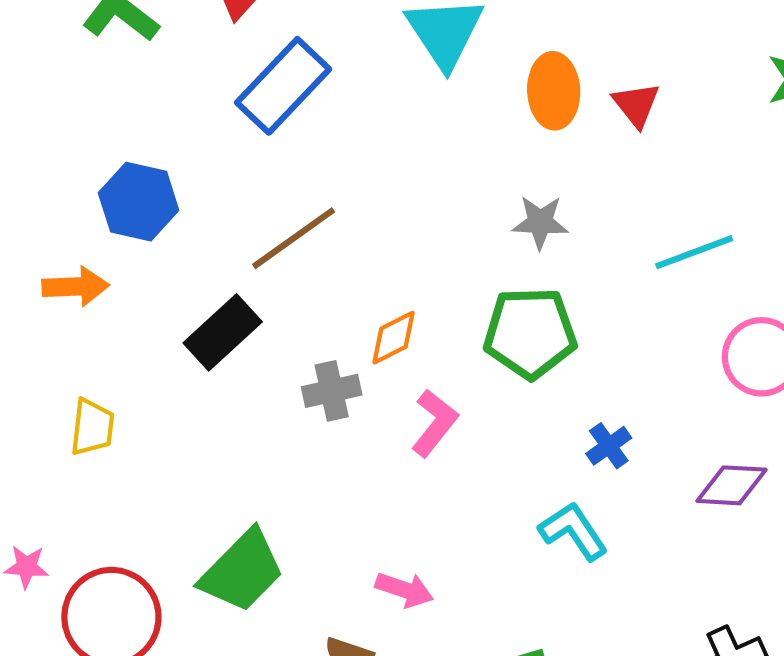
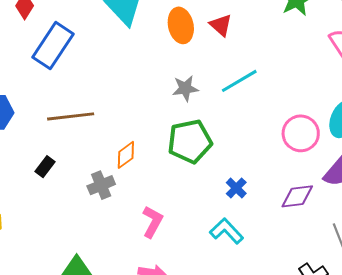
brown line: (294, 238) -> (71, 116), turned 39
cyan line: (694, 252) -> (239, 81), moved
black rectangle: (223, 332) -> (45, 167), size x0.6
pink L-shape: (434, 423) -> (152, 222), moved

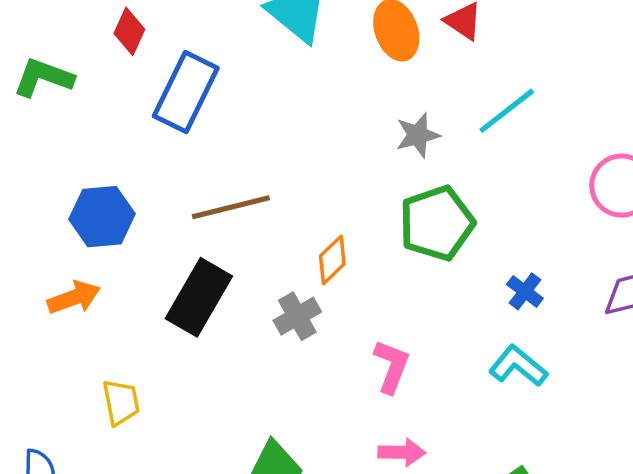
black rectangle: (45, 167) -> (199, 297), size x2.0

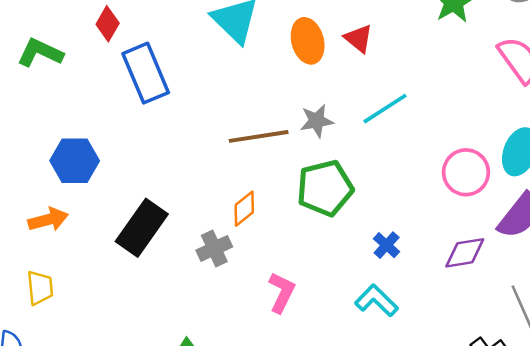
blue rectangle: (186, 92) -> (146, 73), turned -54
brown line: (231, 207) -> (259, 136), moved
yellow trapezoid: (121, 402) -> (40, 288), moved

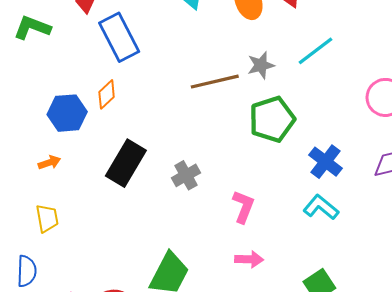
orange diamond: (244, 209) -> (107, 94), moved
orange arrow: (48, 220) -> (49, 162), size x0.7
blue cross: (387, 245) -> (326, 162), size x1.5

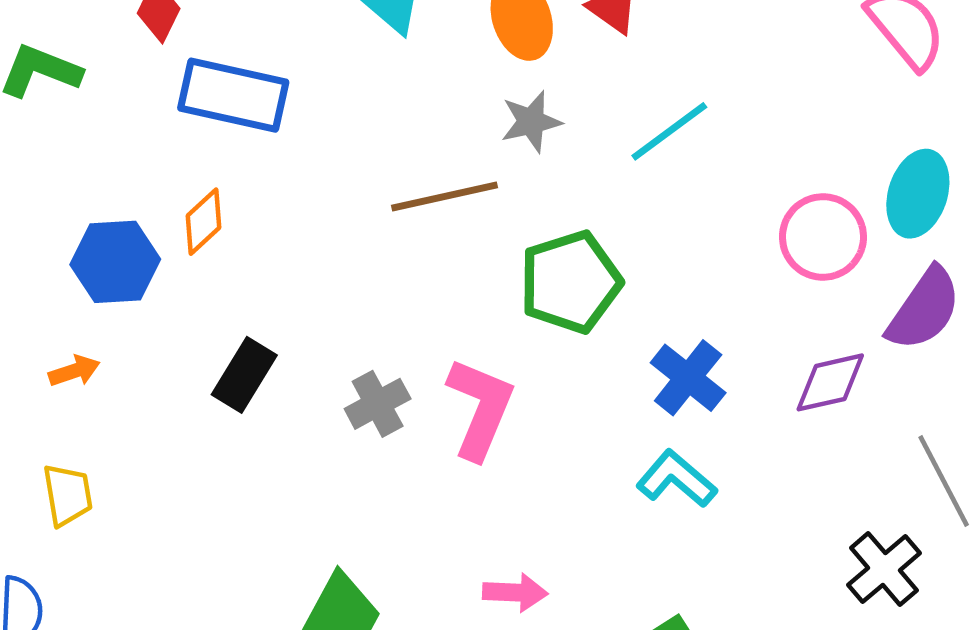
blue rectangle: (119, 37) -> (233, 95), turned -51
gray star: (261, 65) -> (531, 122), moved
black rectangle: (126, 163) -> (244, 375), size x0.7
pink L-shape: (243, 207) -> (480, 408), moved, size x1.4

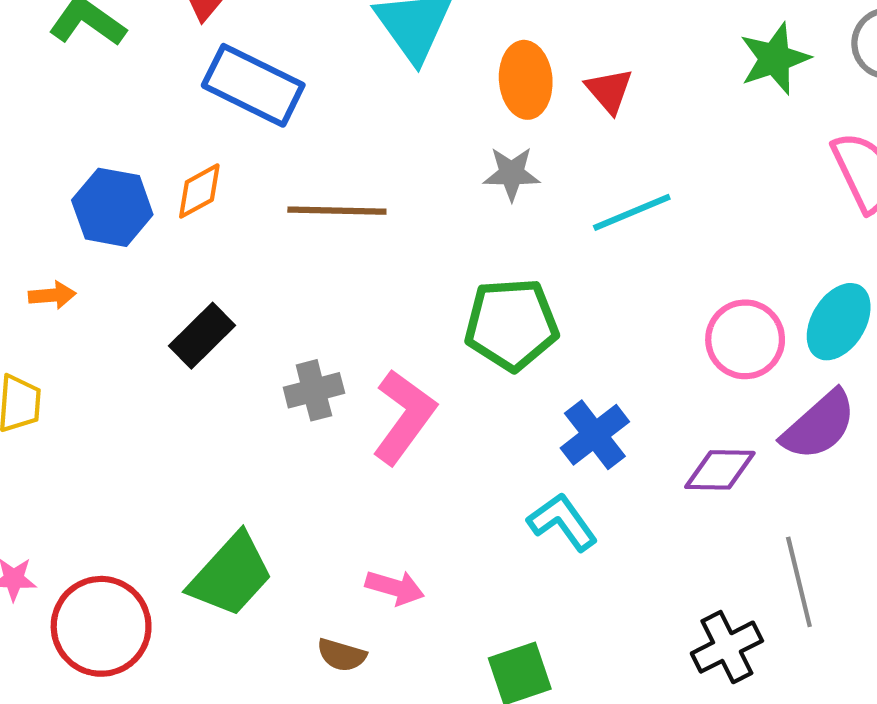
brown line: (444, 196) -> (337, 211), moved

